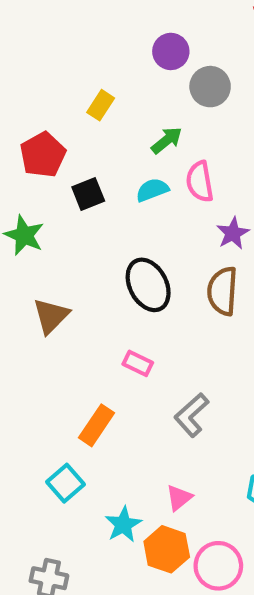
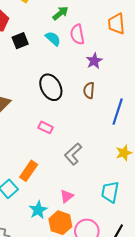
cyan semicircle: (152, 190) -> (53, 39), turned 63
brown semicircle: (222, 291) -> (89, 90), size x0.7
orange rectangle: (96, 425) -> (29, 171), moved

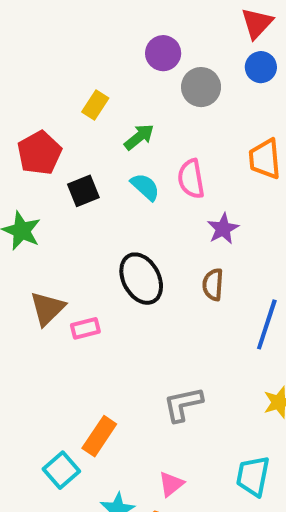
green arrow: (60, 13) -> (139, 137), moved
pink rectangle: (46, 127) -> (85, 328), moved, turned -40
gray L-shape: (73, 154) -> (183, 404), turned 30

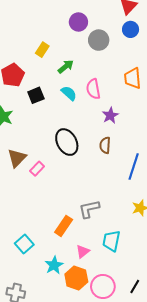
pink rectangle: (85, 328) -> (37, 169), turned -32
orange rectangle: (99, 436) -> (64, 226), moved
cyan trapezoid: (253, 476) -> (111, 241), moved

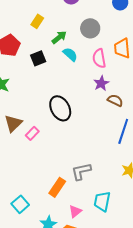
gray circle: (99, 40) -> (90, 28), moved
pink semicircle: (93, 89) -> (99, 58), moved
cyan semicircle: (69, 93) -> (70, 54), moved
black square: (36, 95) -> (38, 58), moved
brown semicircle: (105, 145) -> (115, 100), moved, turned 112

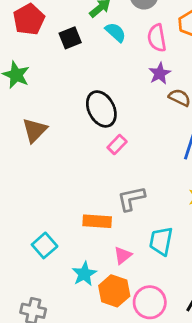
pink rectangle: (32, 133) -> (117, 145), moved
orange rectangle: (57, 187) -> (97, 221), turned 60

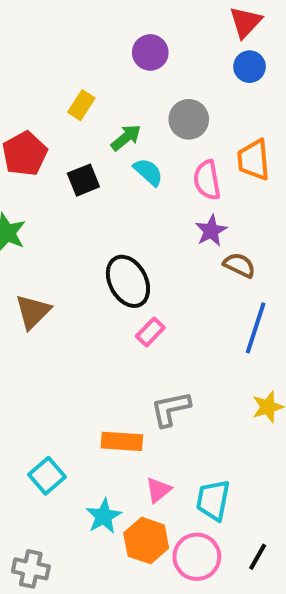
cyan trapezoid: (161, 241) -> (213, 500), moved

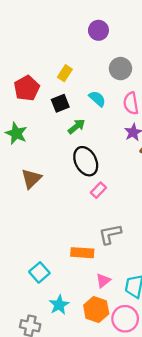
yellow rectangle: (81, 105) -> (65, 73), moved
green arrow: (126, 138) -> (76, 126), moved
cyan star: (104, 516) -> (59, 305), moved

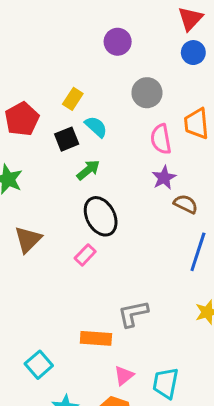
cyan semicircle: (97, 99) -> (96, 127), moved
pink rectangle: (98, 190) -> (85, 255), moved

